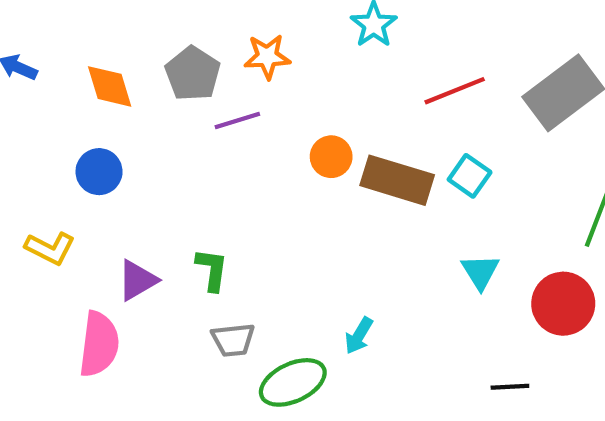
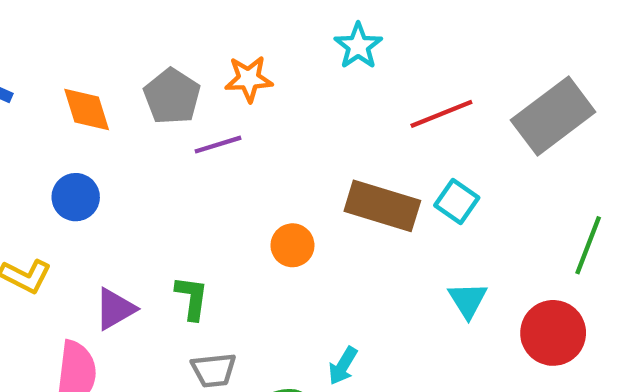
orange circle: (331, 157) -> (292, 245), moved

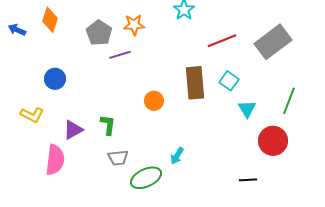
orange diamond: (87, 110) -> (50, 20), moved, turned 35
brown rectangle: (382, 206) -> (195, 83), turned 68
cyan triangle: (468, 300) -> (247, 109), moved

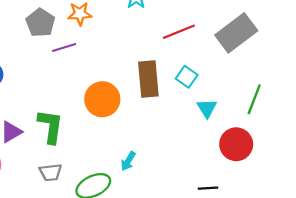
orange circle: (154, 101) -> (102, 99), size x1.6
green L-shape: (108, 125) -> (51, 126), size x1.5
gray trapezoid: (118, 158) -> (51, 172), moved

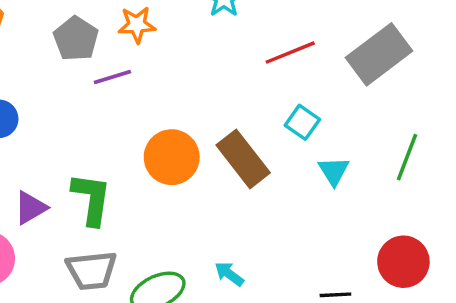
brown rectangle: (148, 79) -> (243, 159), moved, turned -33
red circle: (236, 144) -> (403, 262), moved
cyan arrow: (128, 161) -> (229, 274), moved, turned 96
gray trapezoid: (51, 172) -> (92, 270), size x1.4

